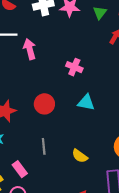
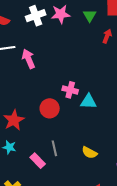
pink cross: (74, 67) -> (70, 90), moved
pink rectangle: (20, 169) -> (38, 161), moved

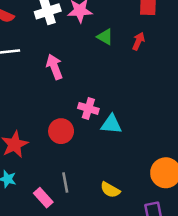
green triangle: (90, 16) -> (105, 37), moved, turned -32
pink arrow: (29, 59) -> (54, 67), moved

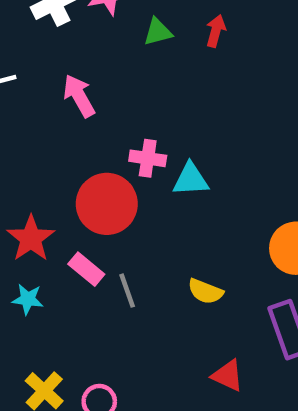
green triangle: (105, 37) -> (158, 32), turned -36
red circle: (61, 131) -> (107, 204), size x1.4
pink rectangle: (43, 198) -> (86, 269), moved

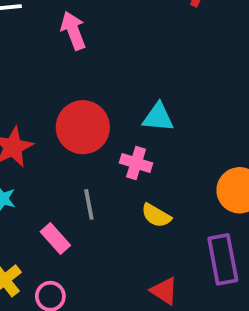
pink cross: (148, 158) -> (136, 163), moved
pink rectangle: (86, 269) -> (55, 238), moved

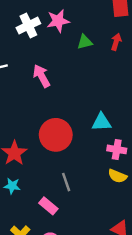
pink cross: (136, 163) -> (117, 149), moved
yellow semicircle: (156, 216) -> (117, 176), moved

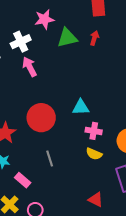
white cross: (28, 26) -> (21, 42), moved
green triangle: (85, 42) -> (67, 38), size x1.5
pink rectangle: (48, 206) -> (23, 180), moved

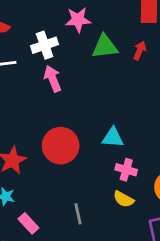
gray line: (50, 159) -> (78, 214), moved

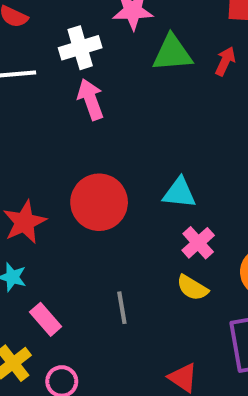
pink cross: (126, 170) -> (198, 243), turned 30

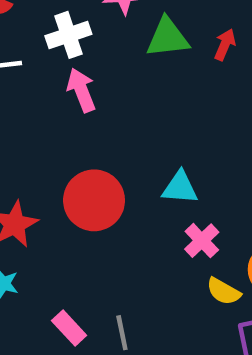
yellow semicircle: (192, 288) -> (224, 291), moved
gray line: (122, 308) -> (122, 333), moved
pink rectangle: (46, 319) -> (69, 328), moved

